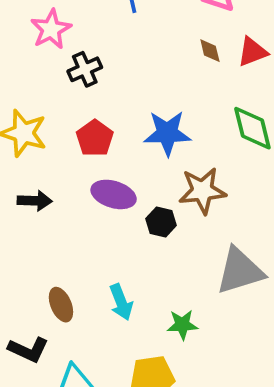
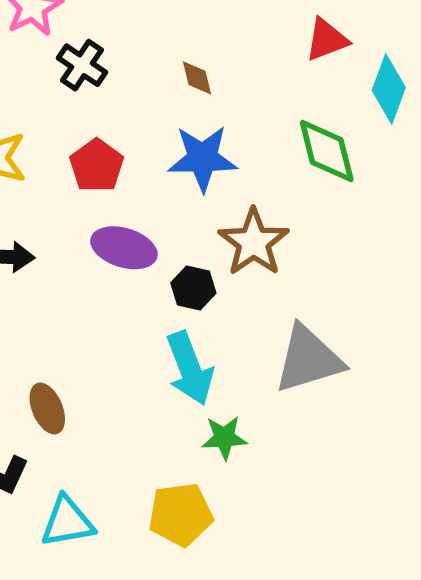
brown diamond: (210, 51) -> (197, 78), moved
black cross: (85, 69) -> (82, 65), turned -32
brown star: (202, 191) -> (254, 242), turned -30
cyan arrow: (121, 302) -> (190, 368), moved, size x1.4

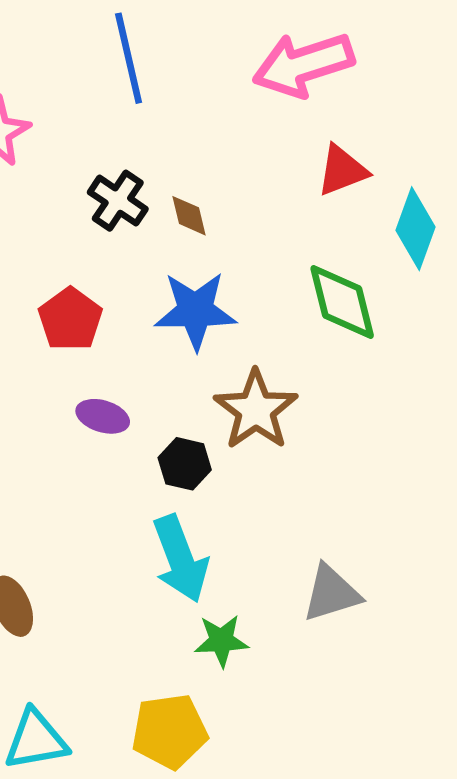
black cross: (82, 65) -> (118, 201), moved
purple ellipse: (124, 248) -> (103, 416), size x0.7
gray triangle: (308, 359) -> (331, 593), moved, size x0.7

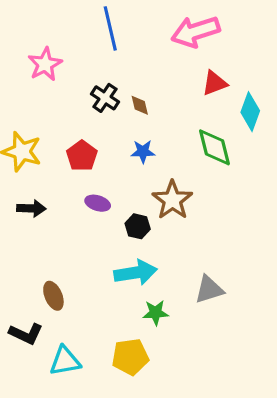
blue star: (195, 311) -> (143, 152), size x0.6
cyan arrow: (180, 559) -> (136, 273), turned -78

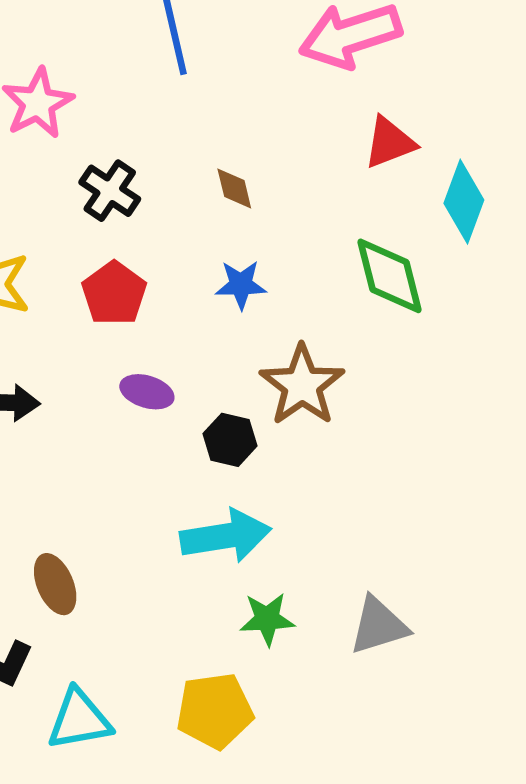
black cross: (105, 98) -> (110, 191), moved
gray triangle: (209, 289) -> (379, 626), moved

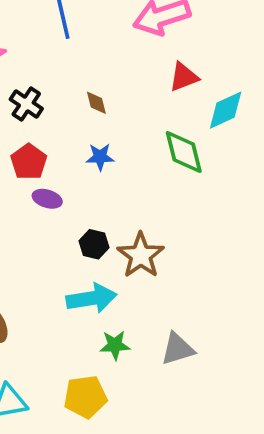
cyan diamond: (464, 202) -> (226, 110), turned 45
brown star: (302, 385) -> (141, 255), moved
purple ellipse: (147, 392) -> (47, 199), moved

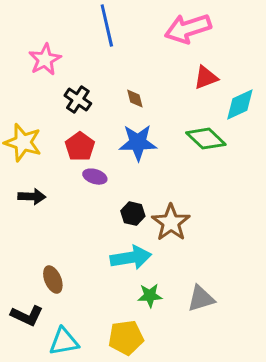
green diamond: (184, 152) -> (206, 139), turned -33
blue star: (100, 157) -> (138, 143), size x1.6

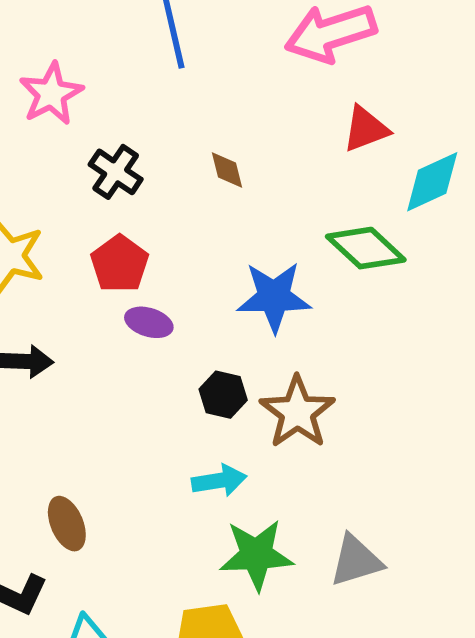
blue star: (138, 143) -> (274, 297), moved
cyan arrow: (131, 258) -> (219, 481), size x0.7
green star: (150, 296) -> (256, 555), size x1.5

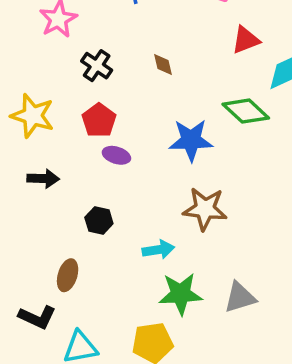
black hexagon: (223, 395) -> (99, 220), moved
brown star: (297, 412) -> (205, 209), turned -30
brown ellipse: (67, 524) -> (68, 275), turned 40

